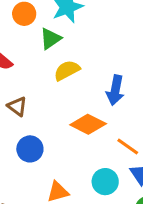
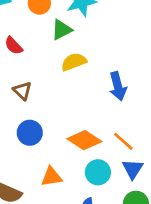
blue arrow: (115, 90) -> (118, 86), turned -32
orange diamond: (88, 124) -> (84, 140), moved

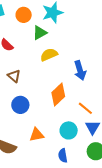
orange diamond: (84, 140) -> (58, 95), moved, turned -75

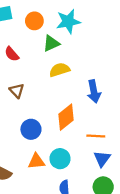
blue circle: (20, 105) -> (31, 129), moved
orange line: (85, 108) -> (96, 136), turned -42
cyan circle: (69, 130) -> (60, 159), moved

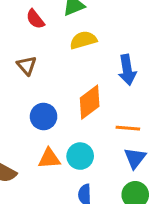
red semicircle: (12, 54) -> (35, 19), moved

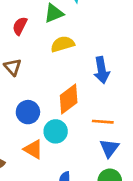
red semicircle: (35, 19) -> (20, 26), turned 66
cyan circle: (80, 156) -> (56, 131), moved
orange triangle: (49, 158) -> (33, 149), turned 35

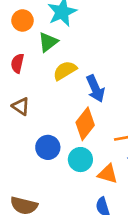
blue arrow: (102, 70) -> (95, 89), moved
orange triangle: (33, 149) -> (108, 174), moved

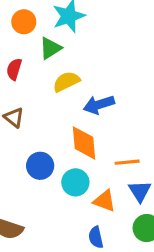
blue arrow: (95, 89) -> (99, 105), turned 92
orange diamond: (85, 124) -> (84, 143), turned -48

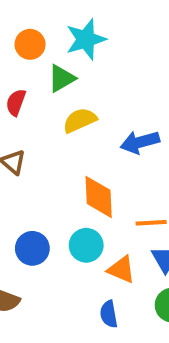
blue arrow: (99, 105) -> (140, 142), moved
blue circle: (40, 166) -> (32, 248), moved

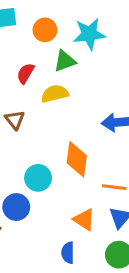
yellow semicircle: (80, 120) -> (55, 94), moved
cyan circle: (86, 245) -> (38, 178), moved
blue circle: (32, 248) -> (16, 207), moved

